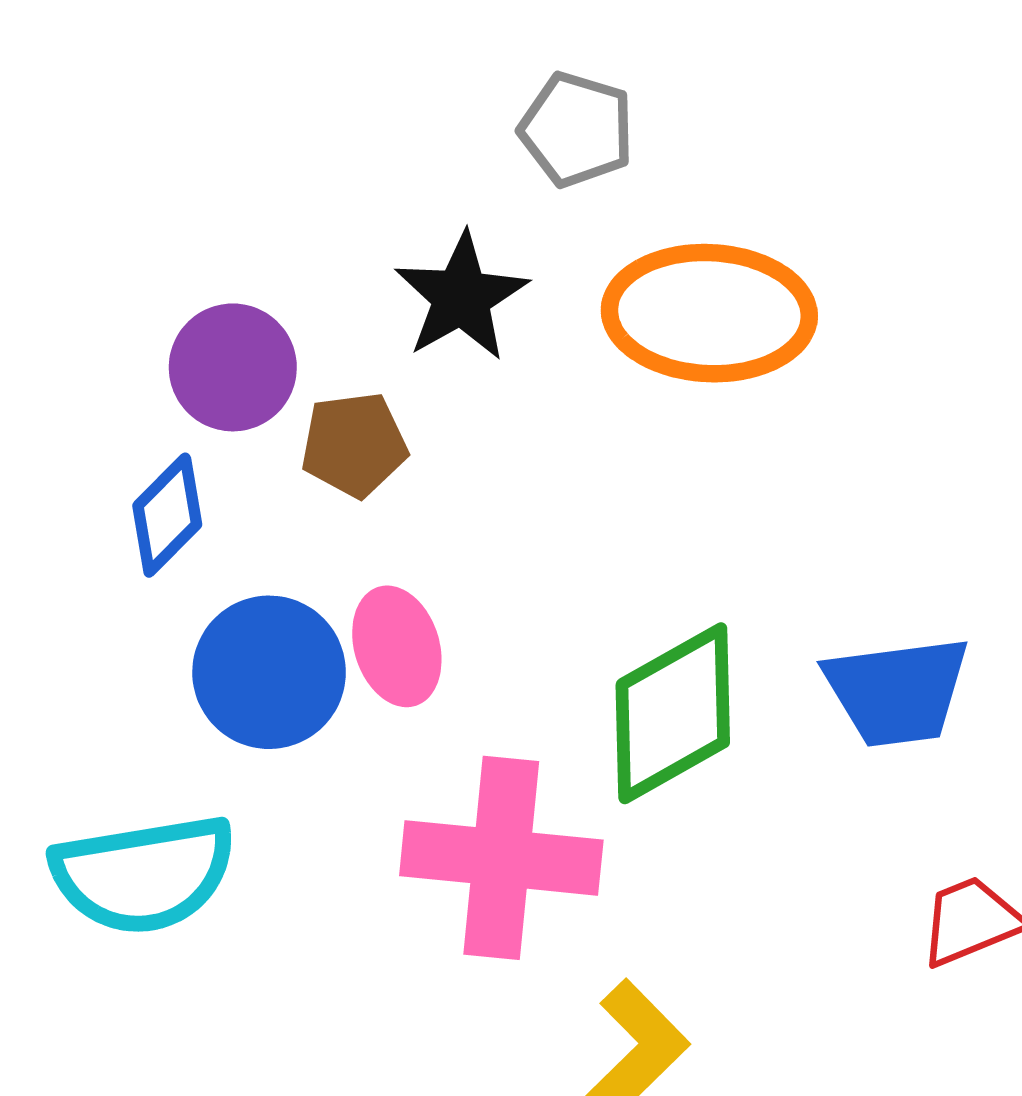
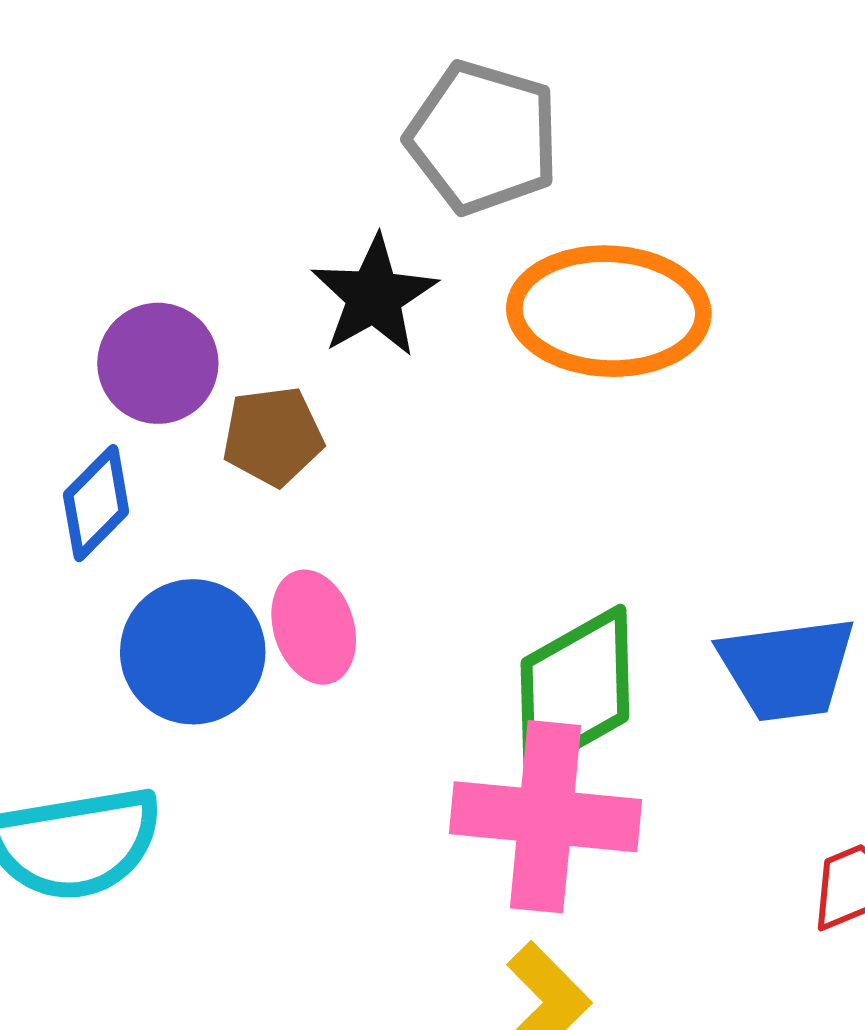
gray pentagon: (577, 129) -> (483, 137), size x1.4
pink cross: (501, 858) -> (545, 817), moved

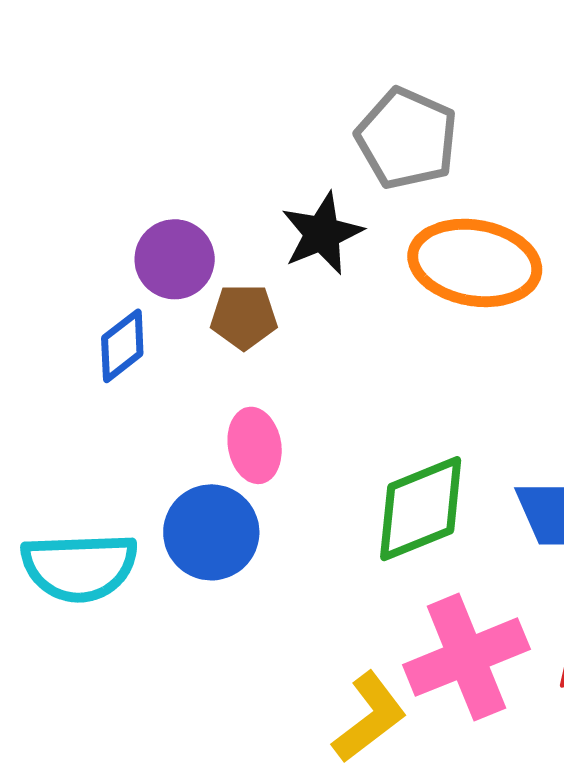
blue circle: (193, 652) -> (211, 532), moved
pink cross: (545, 817) -> (466, 657), moved, turned -35

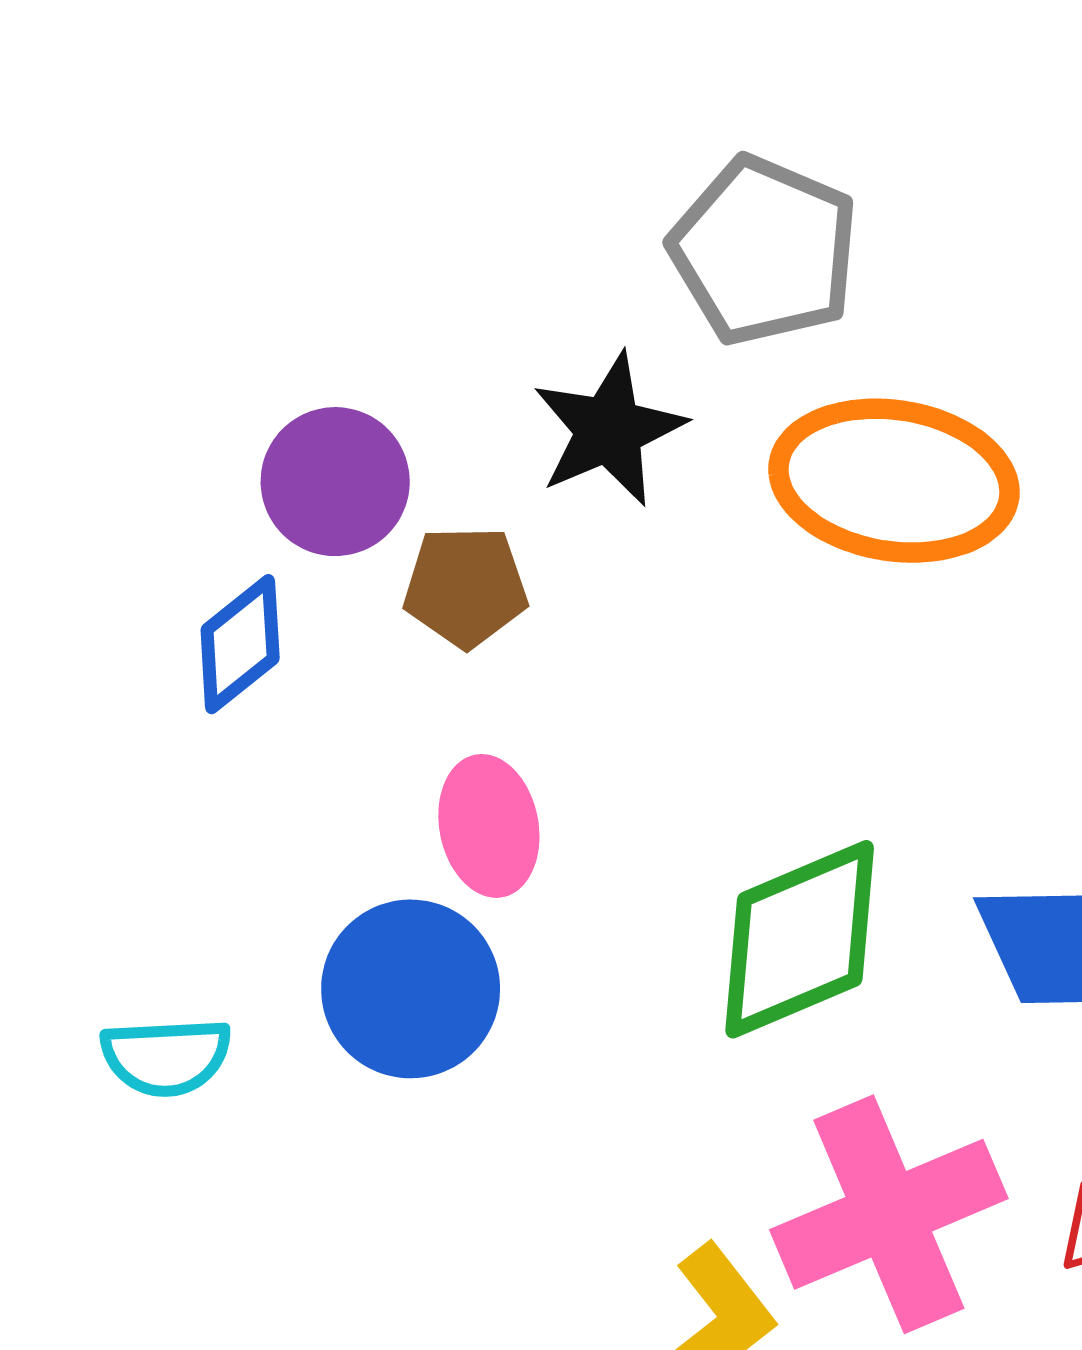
cyan semicircle: (79, 567) -> (166, 1057), size x0.6

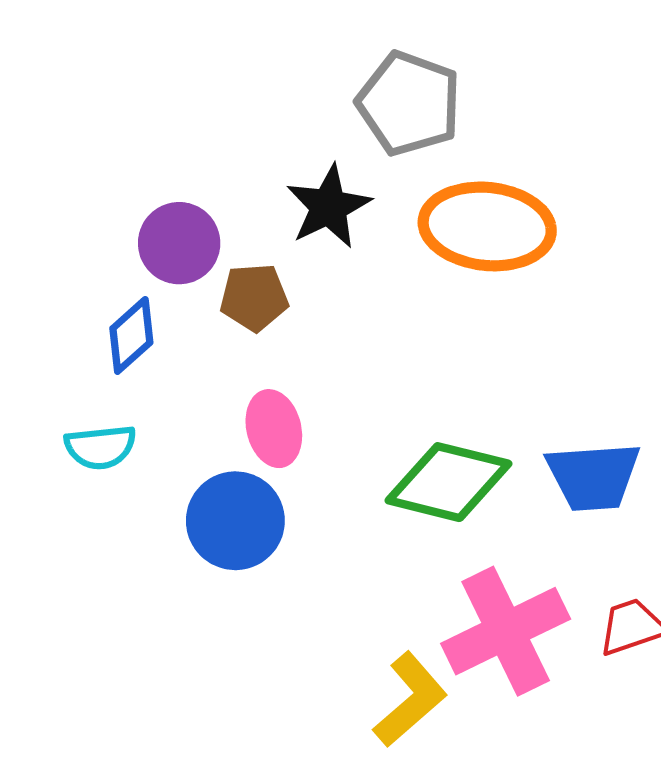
green diamond: (800, 939) -> (448, 482), turned 40
cyan semicircle: (166, 1057) -> (100, 447), moved

